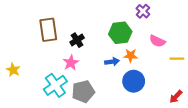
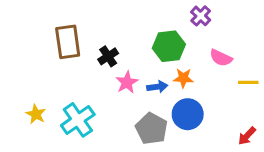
pink star: (71, 63) -> (127, 82), moved
yellow star: (13, 70) -> (36, 114), moved
gray pentagon: (83, 91) -> (152, 129), moved, turned -30

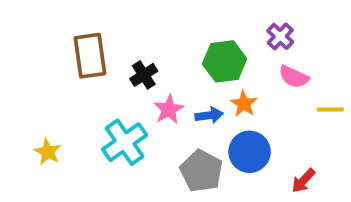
purple cross: (201, 16) -> (280, 36), moved
orange star: (183, 78) -> (244, 104), turned 30
cyan cross: (78, 120) -> (125, 142), moved
red arrow: (247, 136) -> (303, 181), moved

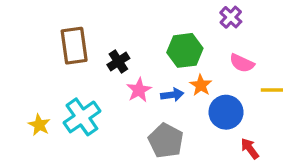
purple cross: (280, 36) -> (231, 17), moved
cyan cross: (125, 142) -> (82, 117), moved
blue circle: (250, 152) -> (226, 112), moved
red arrow: (303, 181) -> (250, 149), turned 100

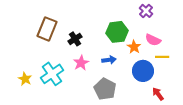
brown rectangle: (74, 46) -> (47, 29), turned 30
orange star: (201, 85) -> (134, 47), moved
pink star: (139, 90) -> (81, 63), moved
yellow line: (272, 90) -> (162, 57), moved

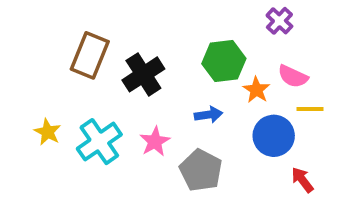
black cross: (75, 39) -> (143, 74), size x1.5
pink star: (81, 63) -> (155, 142), moved
yellow star: (25, 79) -> (48, 132), moved

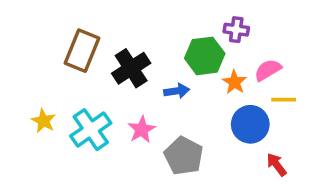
purple cross: (279, 21) -> (236, 30), moved, turned -35
pink semicircle: (293, 76) -> (268, 70), turned 124
blue arrow: (209, 115) -> (177, 91), moved

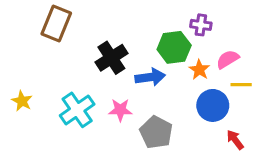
brown rectangle: (82, 51) -> (56, 23), moved
blue arrow: (177, 91) -> (150, 77), size x1.4
yellow star: (43, 121) -> (22, 101), moved
pink star: (142, 130) -> (120, 110), turned 30

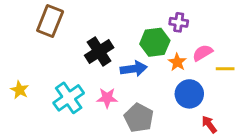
yellow line: (241, 85) -> (225, 69), moved

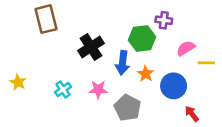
brown rectangle: (50, 21) -> (46, 19), turned -36
orange star: (177, 62) -> (146, 74), moved
blue arrow: (134, 69) -> (123, 63), turned 105
cyan cross: (69, 98) -> (63, 90), size x0.6

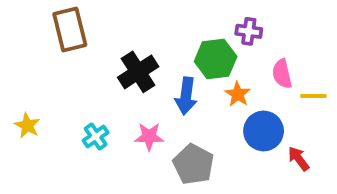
pink semicircle: (186, 48) -> (282, 74), turned -72
orange star: (146, 74) -> (238, 94), moved
red arrow: (192, 114) -> (299, 159), moved

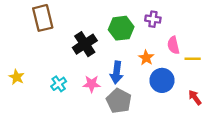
green hexagon: (216, 59) -> (121, 28), moved
blue arrow: (186, 96) -> (117, 72), moved
red arrow: (299, 159) -> (195, 97), moved

